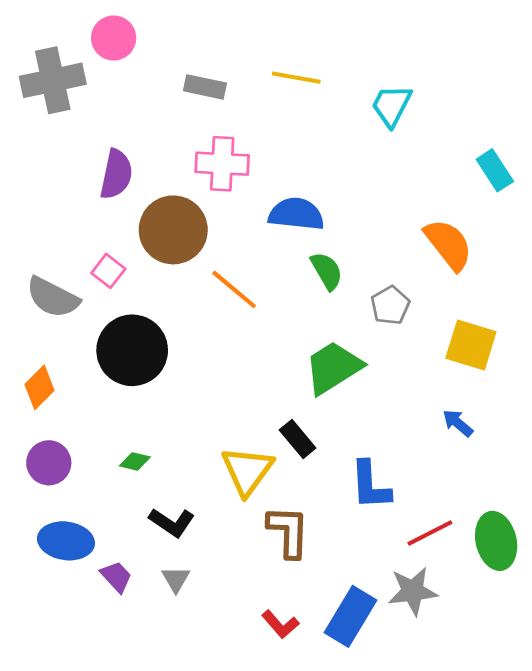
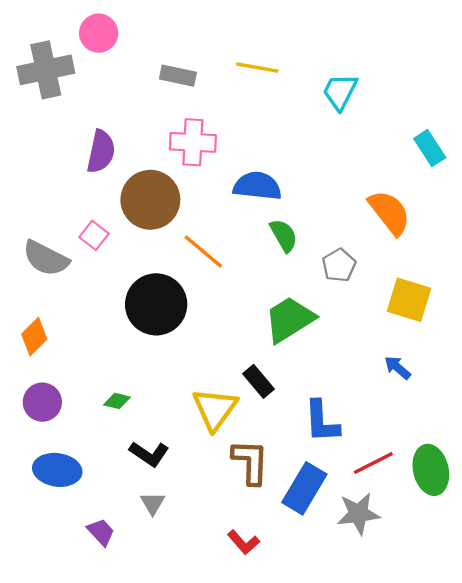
black circle: (132, 350) -> (156, 304), moved
purple trapezoid: (116, 577) -> (101, 532), moved
blue rectangle: (351, 616) -> (304, 488), moved

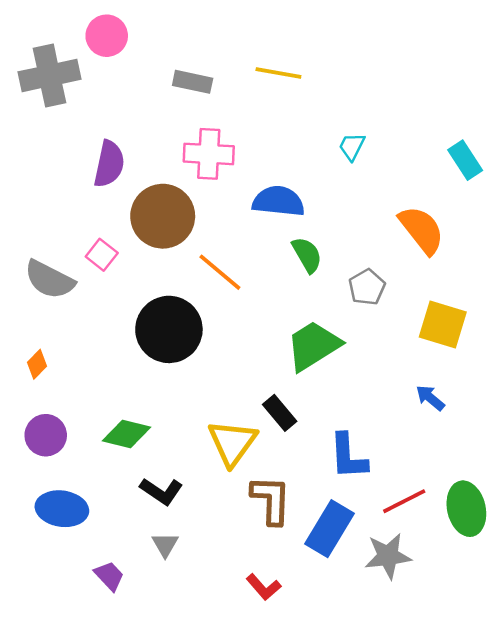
cyan trapezoid: (340, 92) -> (352, 146), moved, size x0.7
orange diamond: (34, 337) -> (37, 364), size x0.7
green diamond: (117, 401) -> (127, 434), size x1.6

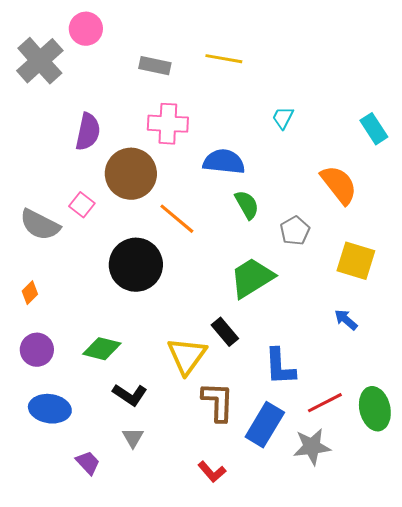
gray cross: (49, 76) -> (40, 61), turned -30

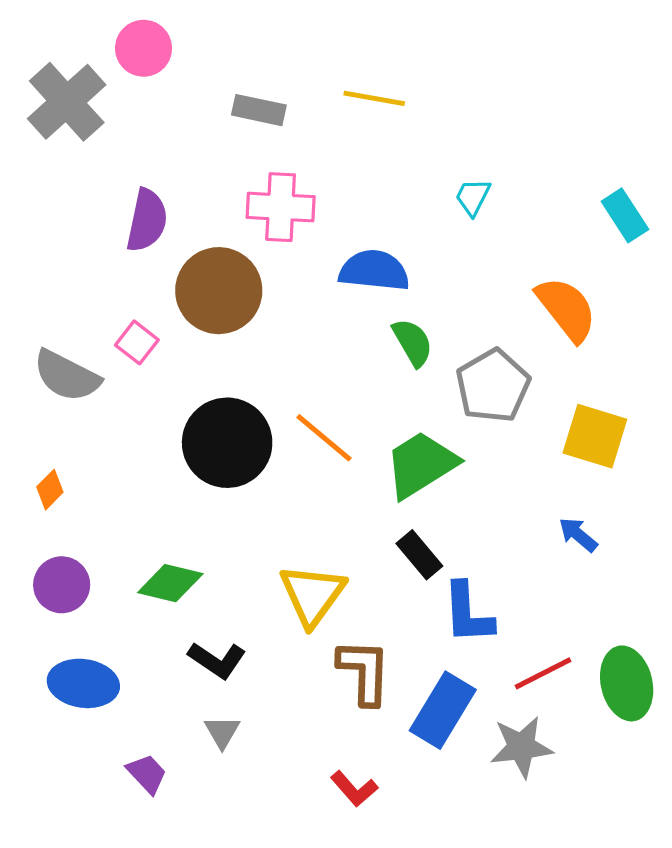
orange line: (177, 219) -> (324, 438), moved
gray pentagon: (295, 231) -> (493, 386), size x1.5
black rectangle: (225, 332) -> (419, 555), moved

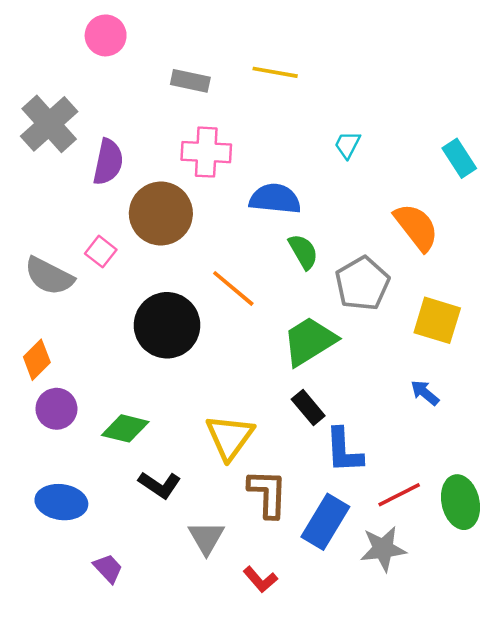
gray cross: (67, 102) -> (49, 124), moved
orange line: (324, 438) -> (233, 288), moved
orange diamond: (50, 490) -> (37, 360), size x1.4
purple circle: (62, 585) -> (56, 409), moved
gray triangle: (222, 732) -> (206, 538), moved, size x1.4

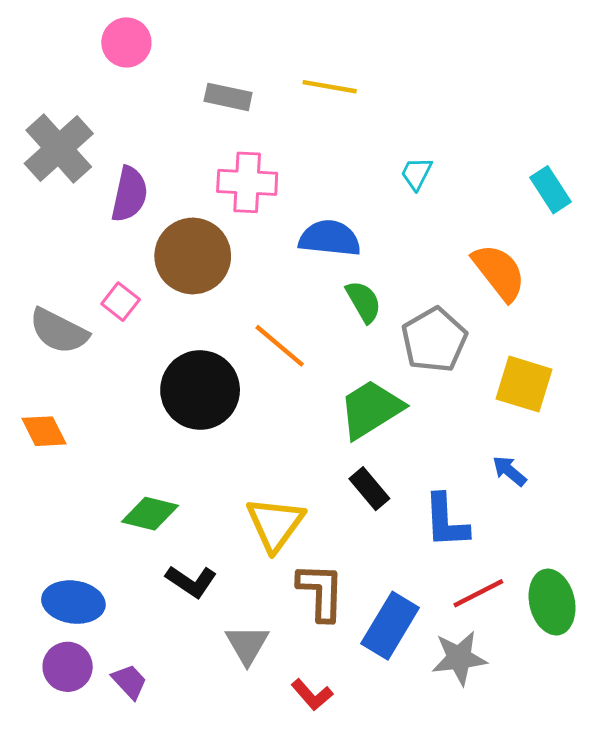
orange diamond: (37, 360) -> (44, 431), turned -72
purple circle: (56, 409) -> (68, 667), moved
blue L-shape: (344, 451) -> (446, 521), moved

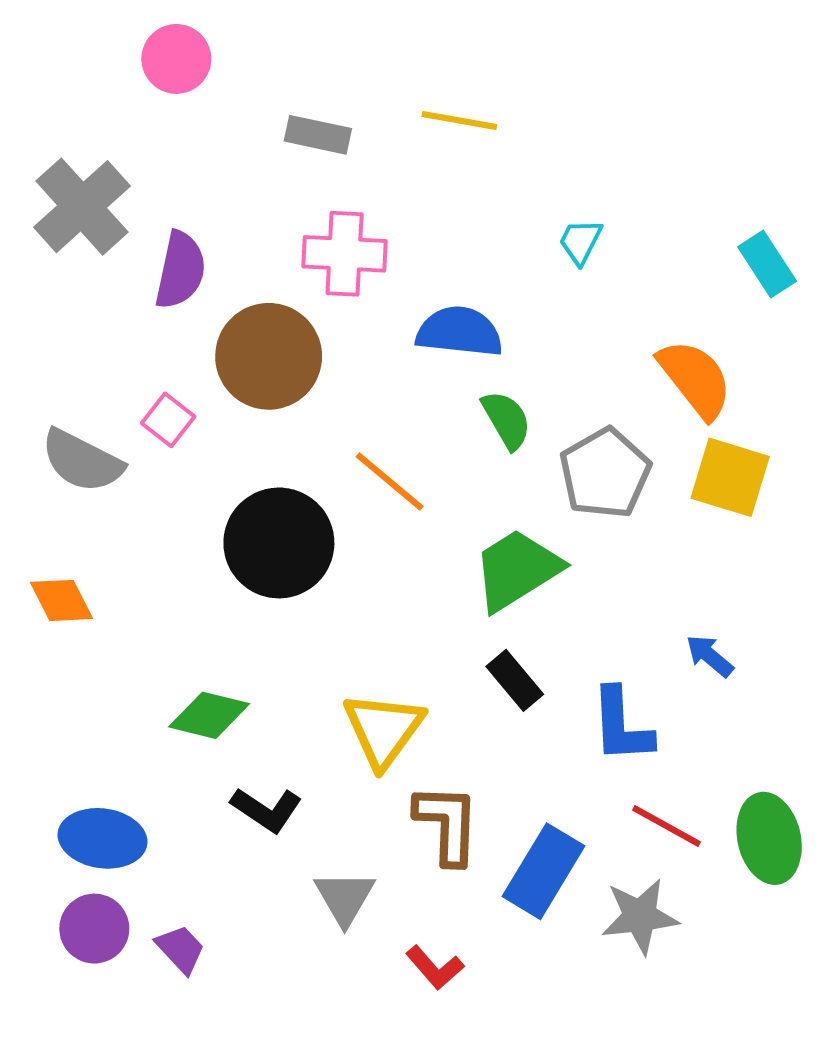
yellow square: (524, 384) -> (730, 477), moved
red line: (478, 593) -> (667, 826), turned 56

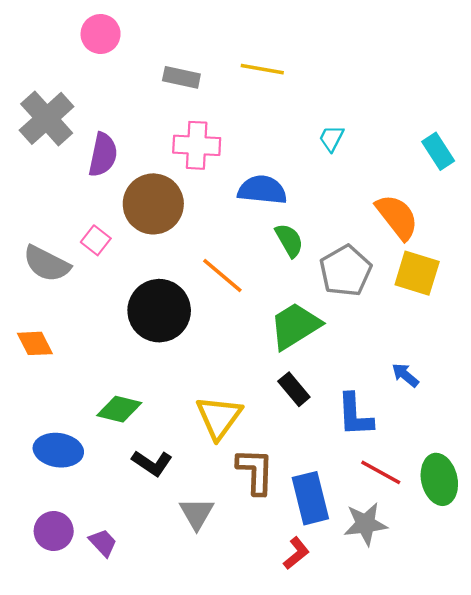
blue ellipse: (102, 838) -> (58, 450), moved
blue rectangle: (543, 871) -> (310, 498), turned -45
red L-shape: (435, 968) -> (296, 553), moved, turned -88

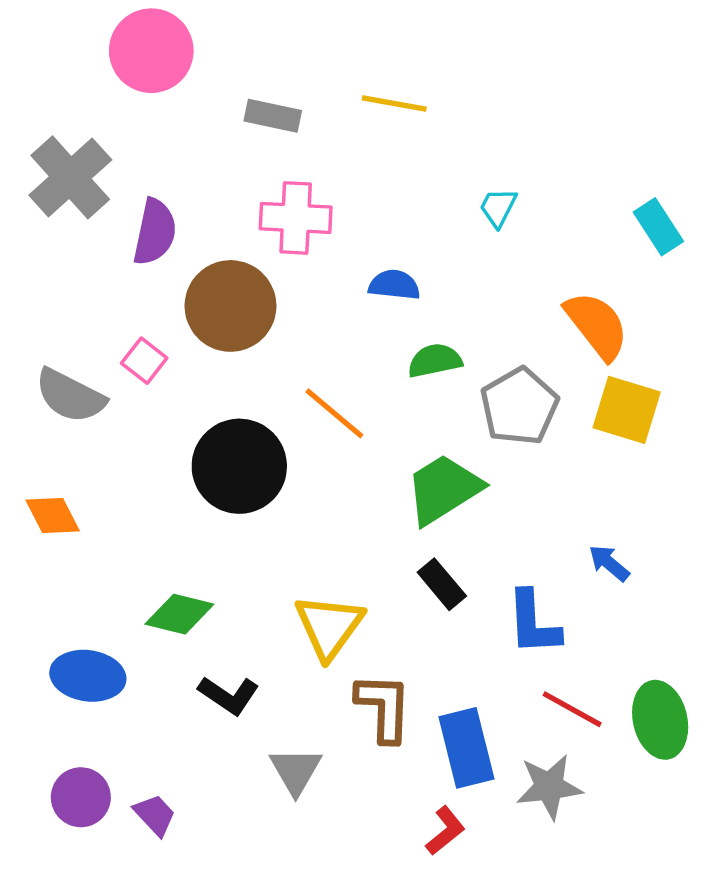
pink circle: (101, 34) -> (151, 51), size x1.4
blue semicircle: (262, 190) -> (394, 285), size x0.7
green semicircle: (289, 240) -> (435, 361), turned -72

